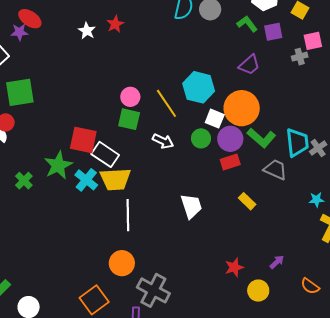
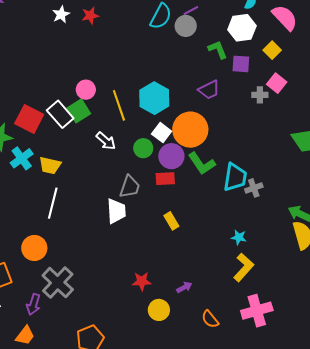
pink square: (313, 41) -> (277, 83), turned 36
green square: (129, 119) -> (79, 111), turned 30
white rectangle: (105, 154) -> (60, 114), moved
gray trapezoid: (275, 169) -> (130, 187), moved, turned 70
yellow trapezoid: (115, 179) -> (50, 165), size x0.7

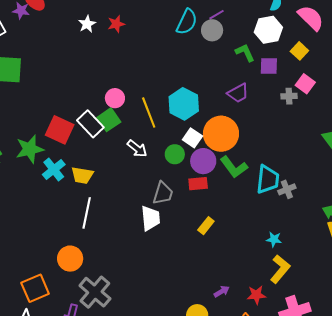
yellow rectangle: (171, 221) -> (206, 226), turned 72
red star: (142, 281) -> (256, 295), moved

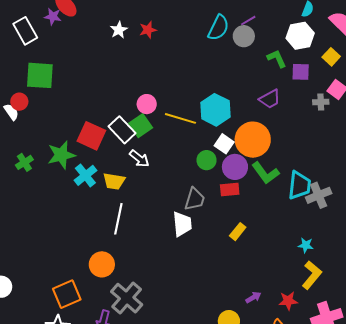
yellow line: (149, 113) -> (180, 118), turned -52
white arrow: (137, 149) -> (139, 159), moved
gray cross: (287, 189) -> (319, 195), size x1.4

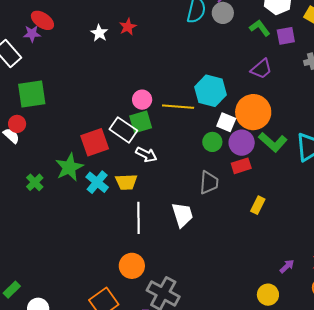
green square: (141, 126) -> (141, 122), turned 30
red square: (91, 136) -> (95, 142), turned -32
white trapezoid: (182, 224) -> (182, 215), moved

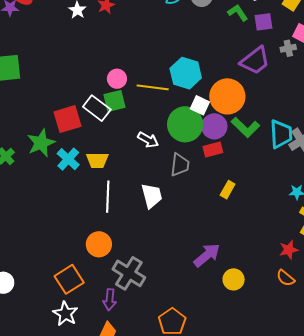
purple trapezoid: (261, 69) -> (255, 61), moved, size x1.4
green circle: (212, 142) -> (185, 124), size x1.8
white arrow: (146, 154) -> (148, 140), moved
purple arrow: (287, 266) -> (207, 255), moved, size x1.8

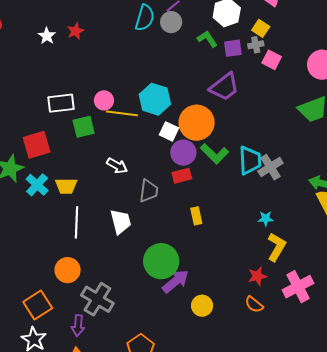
gray cross: (288, 48) -> (256, 45), moved
pink circle: (117, 79) -> (104, 100), moved
white rectangle: (97, 108) -> (61, 103), moved, turned -44
green circle: (185, 124) -> (161, 261), moved
yellow rectangle: (228, 190) -> (196, 216), turned -42

